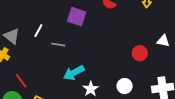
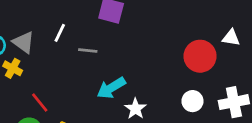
red circle: (140, 53) -> (200, 56), size x1.5
white circle: (125, 86) -> (192, 101), moved

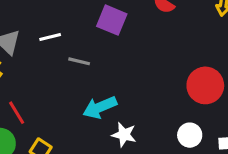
white line: (60, 33) -> (50, 37), turned 42
white star: (135, 109) -> (124, 135), turned -30

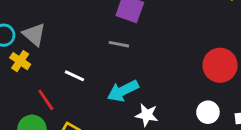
white line: (50, 37) -> (74, 76), moved, turned 42
gray line: (79, 61) -> (119, 44), moved

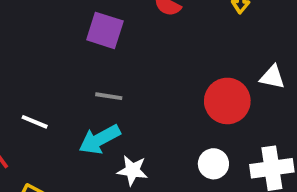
gray line: (119, 44) -> (109, 96), moved

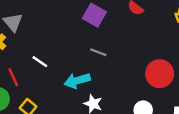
gray line: (109, 96) -> (98, 52), moved

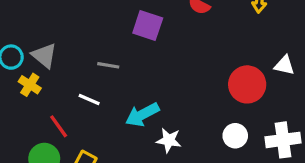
gray line: (98, 52) -> (108, 65), moved

